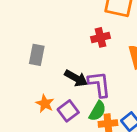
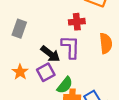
purple L-shape: (99, 84) -> (71, 47), moved
purple square: (68, 111) -> (46, 72), moved

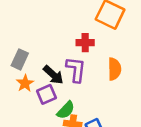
gray rectangle: (19, 29) -> (20, 59), moved
orange star: (20, 72) -> (25, 83), moved

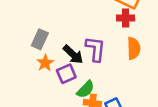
red cross: (85, 43) -> (126, 18), moved

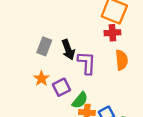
gray rectangle: (40, 39) -> (44, 46), moved
black arrow: (73, 54) -> (68, 50), moved, turned 30

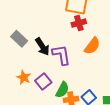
gray rectangle: (44, 46) -> (19, 39), moved, turned -56
orange semicircle: (122, 60) -> (92, 46), turned 54

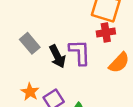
purple L-shape: (61, 55) -> (80, 52), moved

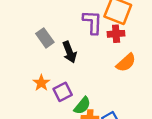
purple L-shape: (80, 52) -> (93, 22), moved

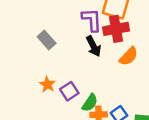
red cross: (116, 34) -> (116, 29), size x1.5
black arrow: (69, 52) -> (94, 46), moved

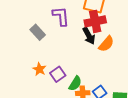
purple L-shape: (92, 20) -> (61, 16), moved
black arrow: (94, 46) -> (89, 36), moved

